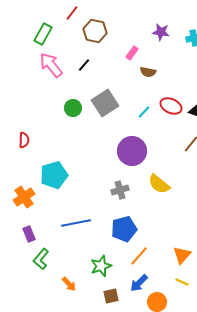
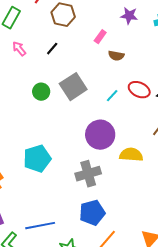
pink arrow: (51, 65) -> (19, 49), size x0.6
cyan pentagon: (54, 175) -> (37, 159), moved
yellow semicircle: (159, 184) -> (131, 155), moved, turned 145
gray cross: (120, 190) -> (88, 174), size x1.4
blue line: (76, 223) -> (40, 226), moved

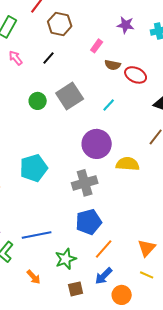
red ellipse: (139, 90) -> (136, 75), moved

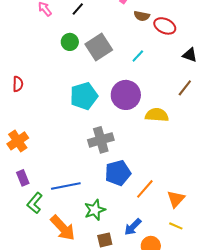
green circle: (38, 101) -> (70, 42), moved
cyan pentagon: (34, 168) -> (84, 96), moved
gray cross: (85, 183) -> (101, 140), moved
orange line: (104, 249) -> (145, 189), moved
orange arrow: (34, 277) -> (63, 228), size x1.8

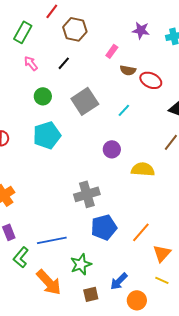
green circle: (70, 42) -> (43, 96), moved
purple circle: (126, 95) -> (112, 149), size x0.6
cyan pentagon: (84, 96) -> (47, 135), moved
orange line: (145, 189) -> (141, 232), moved

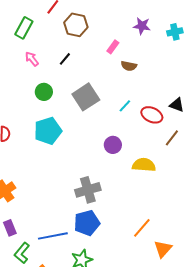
red ellipse: (151, 80) -> (152, 115), moved
blue pentagon: (104, 227) -> (87, 223), moved

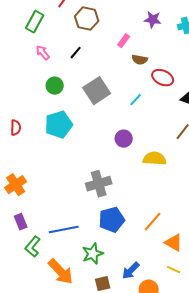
red ellipse: (152, 115) -> (163, 78), moved
blue pentagon: (87, 223) -> (112, 220), moved
orange triangle: (163, 249) -> (174, 243), turned -42

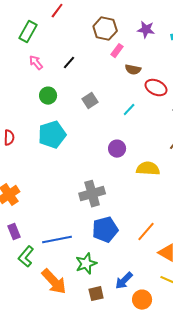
brown hexagon: (87, 19) -> (105, 29), moved
gray square: (97, 91) -> (90, 101), size x0.6

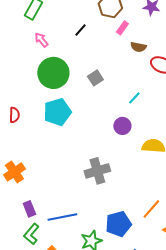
black line: (69, 63) -> (80, 30), moved
green circle: (48, 96) -> (53, 73), size x1.8
cyan line: (129, 110) -> (134, 98), moved
blue pentagon: (105, 230) -> (118, 224), moved
purple rectangle: (14, 232) -> (29, 209), moved

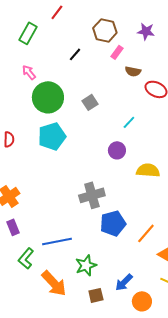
pink arrow: (41, 40) -> (29, 72), moved
purple rectangle: (29, 209) -> (13, 227), moved
blue pentagon: (118, 224) -> (113, 223), moved

